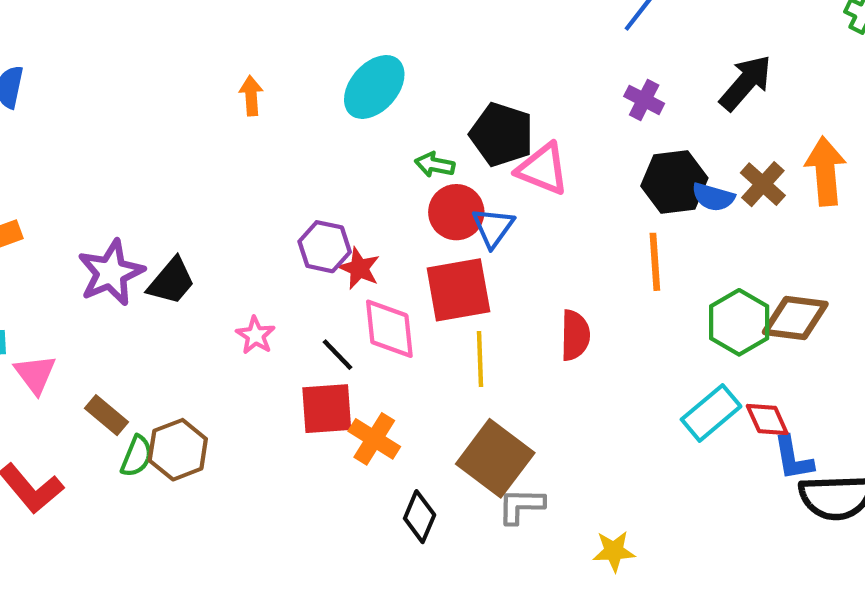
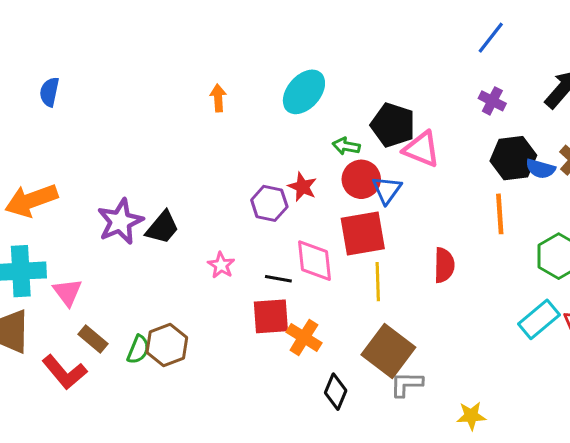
red star: (359, 268) -> (302, 187), moved
black line: (338, 355) -> (278, 279), turned -36
brown rectangle: (107, 415) -> (93, 339), moved

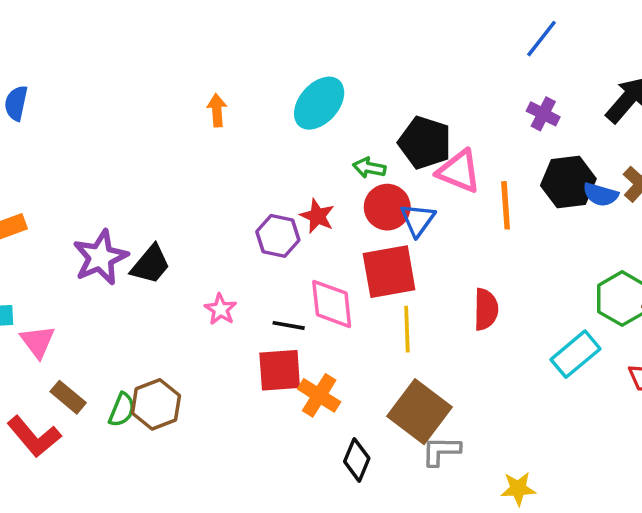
orange line: (500, 214) -> (506, 205), moved
cyan rectangle: (539, 319) -> (575, 354), moved

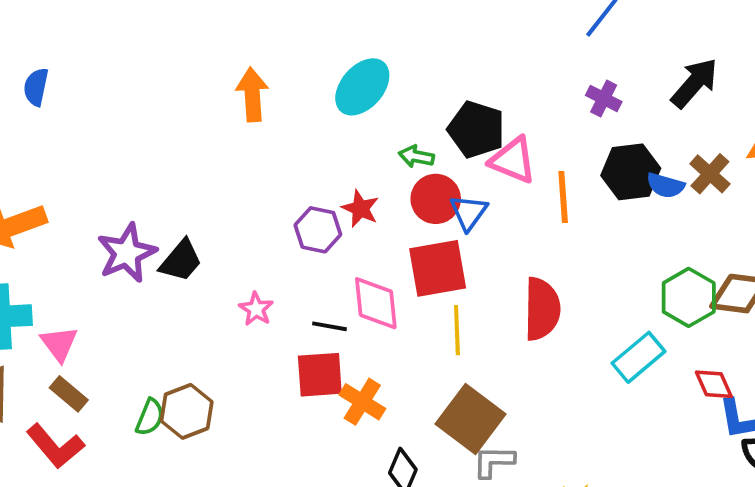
orange arrow: (217, 110) -> (252, 95), size x1.5
red semicircle: (486, 309) -> (542, 309), size x1.4
brown rectangle: (68, 397) -> (69, 394), moved

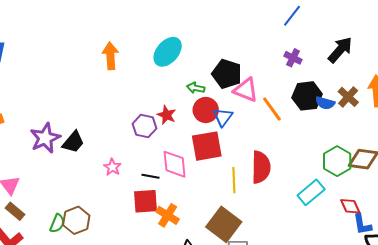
orange line: (563, 197) -> (272, 109), turned -32
yellow line: (457, 330) -> (234, 180), moved

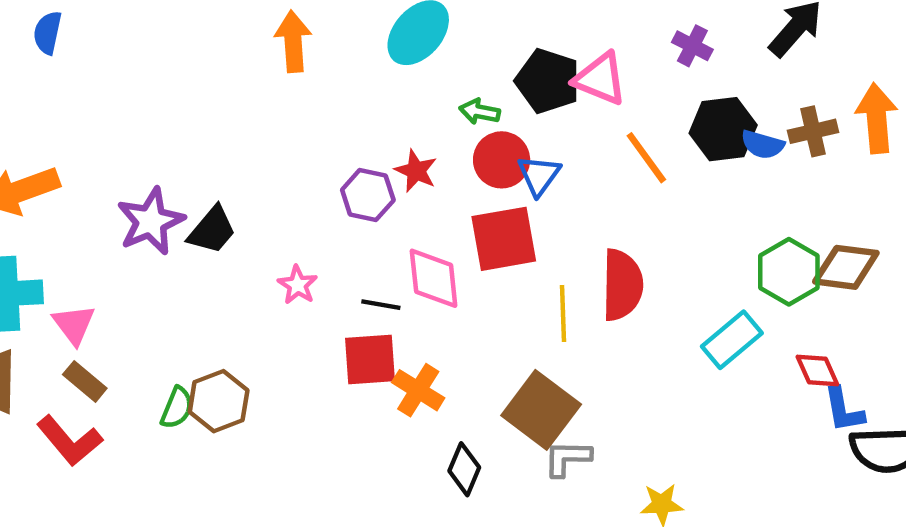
pink triangle: (246, 90) -> (600, 79), moved
brown cross: (348, 97) -> (813, 131), turned 35

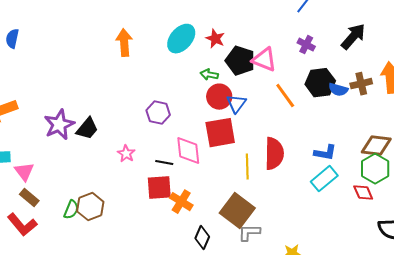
red star: (416, 171) -> (215, 39), moved
green hexagon: (789, 272) -> (375, 169), moved
blue L-shape: (844, 410) -> (325, 153), moved, turned -70

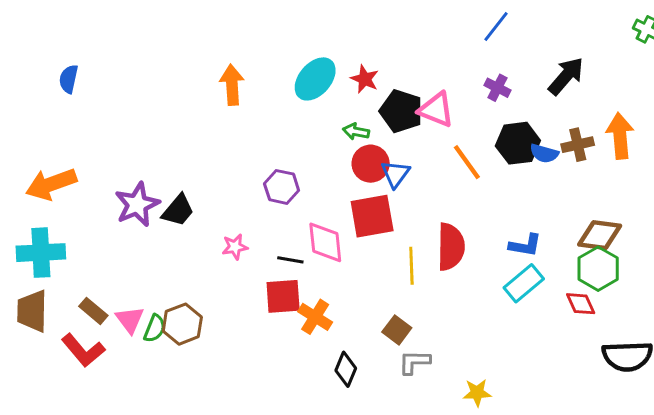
pink star: (126, 154) -> (235, 247), turned 30
pink triangle: (24, 172) -> (130, 320), moved
brown square: (237, 211) -> (397, 330), size x0.6

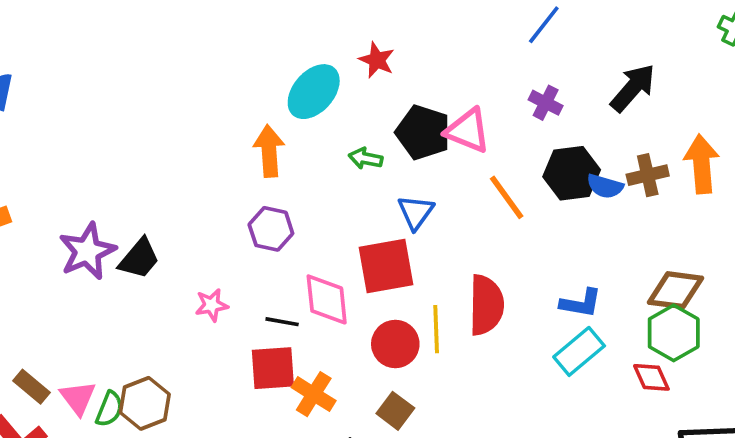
red star: (365, 79) -> (377, 60), moved
orange arrow: (232, 85) -> (269, 151), moved
red circle: (371, 164) -> (395, 344), moved
brown square: (397, 330) -> (395, 411), moved

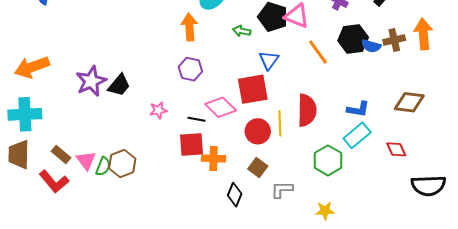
pink diamond: (327, 299) -> (221, 107), turned -40
green hexagon: (674, 333) -> (328, 160), moved
orange cross: (314, 394) -> (214, 158), turned -30

